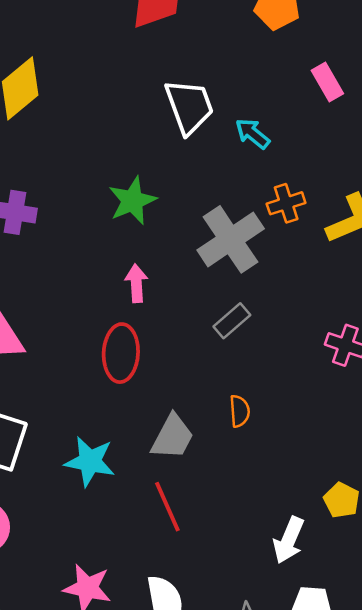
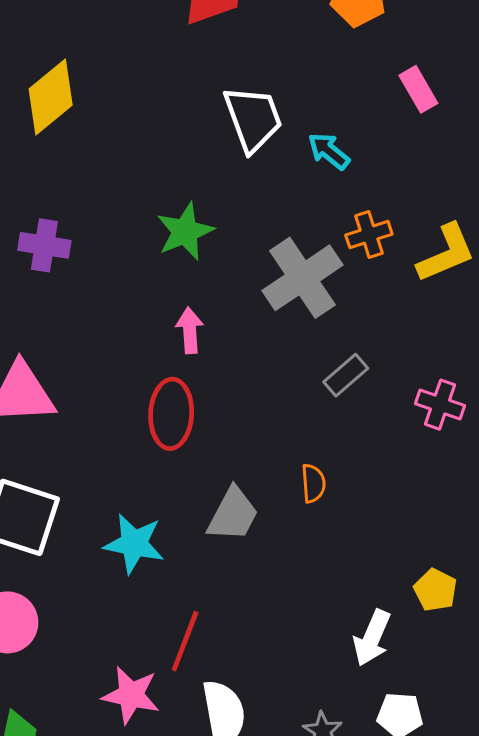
gray rectangle: (232, 321) -> (346, 375), moved
red line: (167, 507) -> (185, 641), moved, turned 45

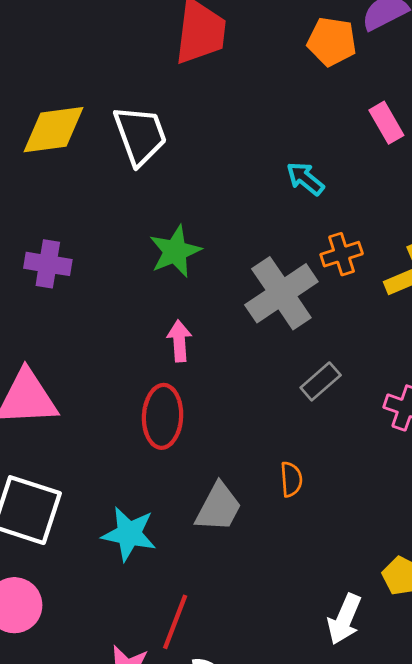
yellow diamond: (51, 97) -> (53, 130), turned 32
white trapezoid: (253, 119) -> (140, 135), moved

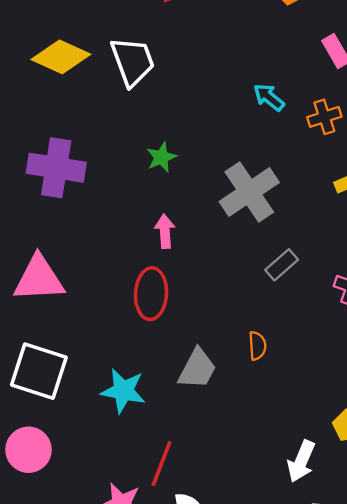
yellow diamond: (53, 130) -> (61, 57), turned 32
green star: (175, 251) -> (161, 157), size x0.7
orange cross: (342, 254) -> (324, 117), moved
purple cross: (48, 264) -> (56, 168), size x1.5

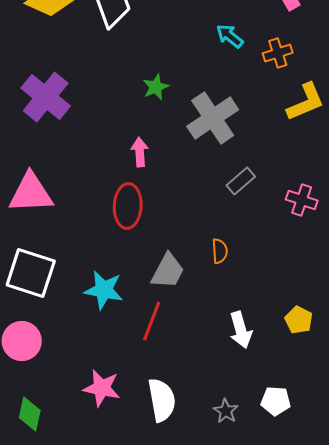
green star: (161, 157) -> (156, 87), moved
purple cross: (56, 168) -> (46, 97), turned 30
white arrow: (301, 461) -> (241, 330), moved, turned -39
red line: (161, 464) -> (152, 321), moved

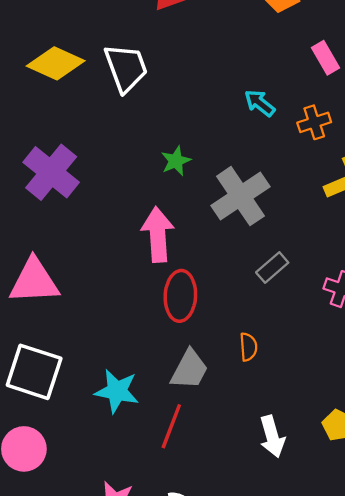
pink arrow: (140, 152) -> (158, 235), size x1.6
red ellipse: (128, 206) -> (180, 296), moved

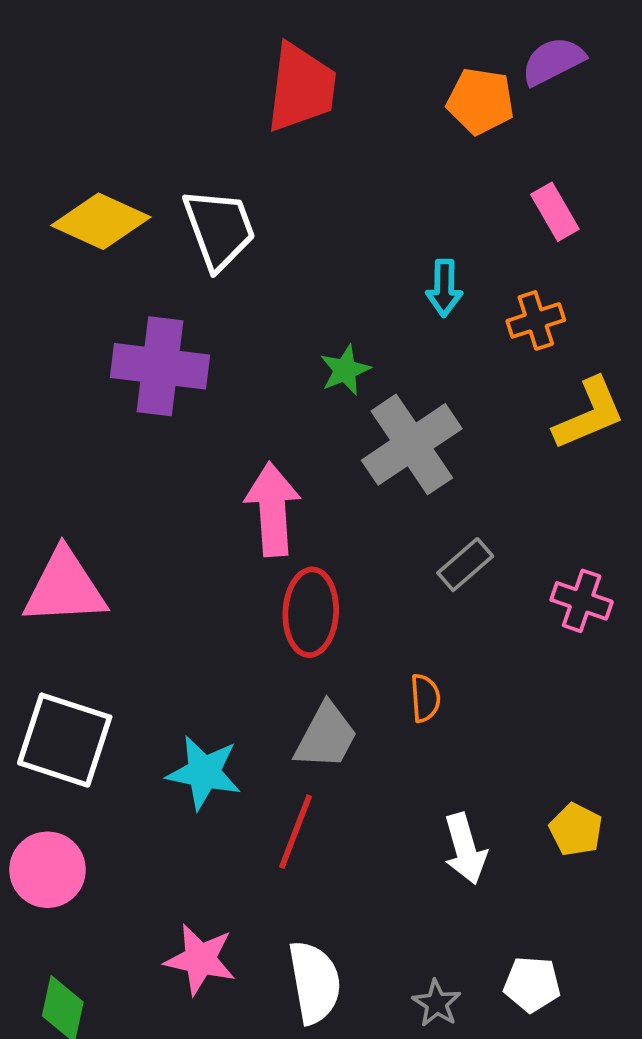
cyan arrow: (260, 103) -> (444, 288), turned -128
green star: (176, 161) -> (345, 370), moved
purple cross: (51, 172) -> (160, 366), moved, turned -32

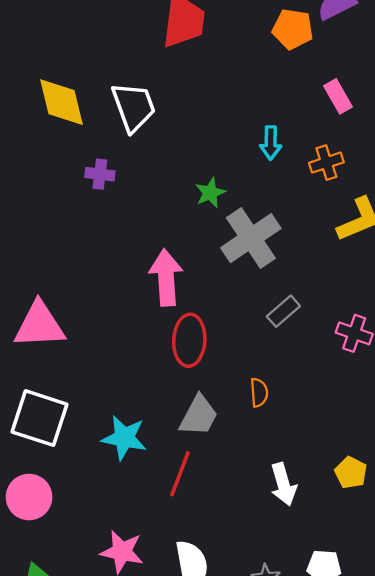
yellow diamond: (101, 221) -> (62, 102), turned 52
purple cross: (160, 366) -> (100, 174), moved, size x0.5

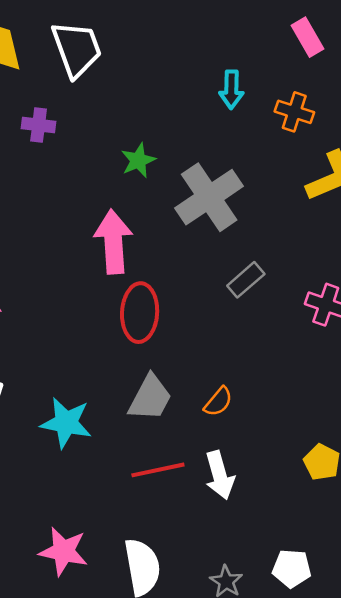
orange cross: (326, 163) -> (294, 112), turned 36
green star: (210, 193) -> (138, 160), moved
orange semicircle: (259, 393) -> (218, 402), moved, turned 44
red line: (180, 474) -> (158, 470), moved, turned 57
white arrow: (283, 484) -> (220, 475), moved

